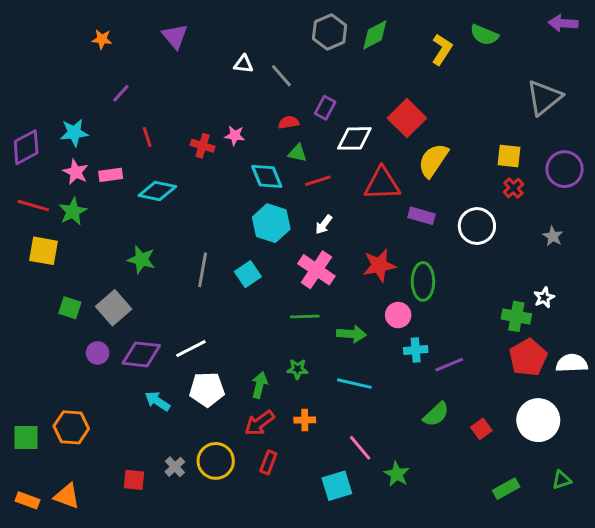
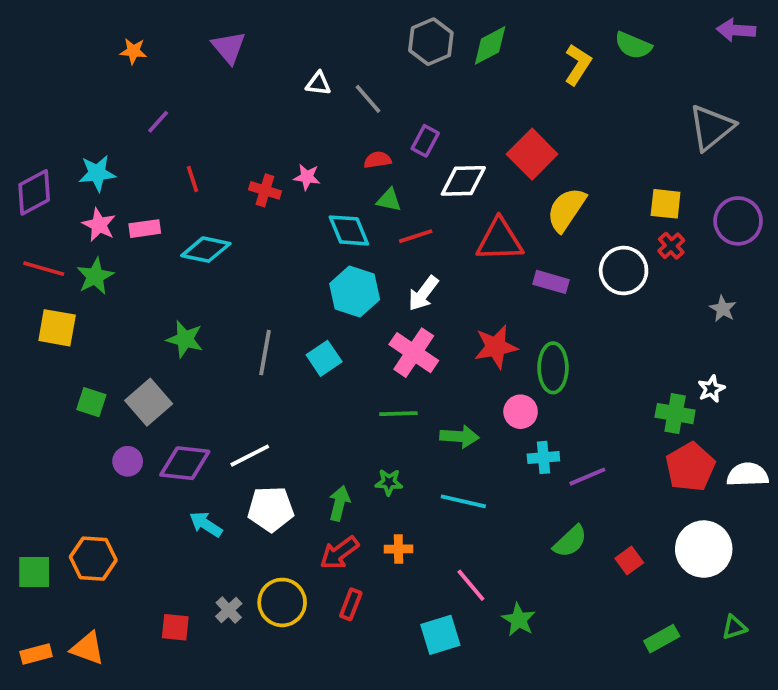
white arrow: (324, 225) -> (423, 293), size x1.4
white circle: (477, 226) -> (624, 271), moved
orange rectangle: (27, 500) -> (36, 654), turned -35

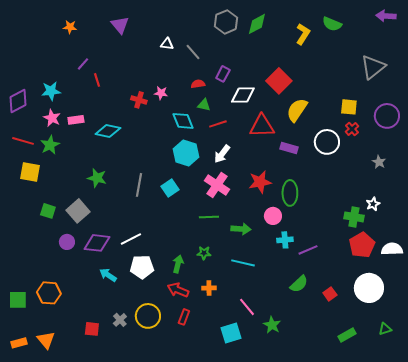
red line: (192, 179) -> (97, 80), moved
red arrow: (339, 553) -> (178, 290), turned 60
orange triangle: (88, 648) -> (46, 340), turned 30

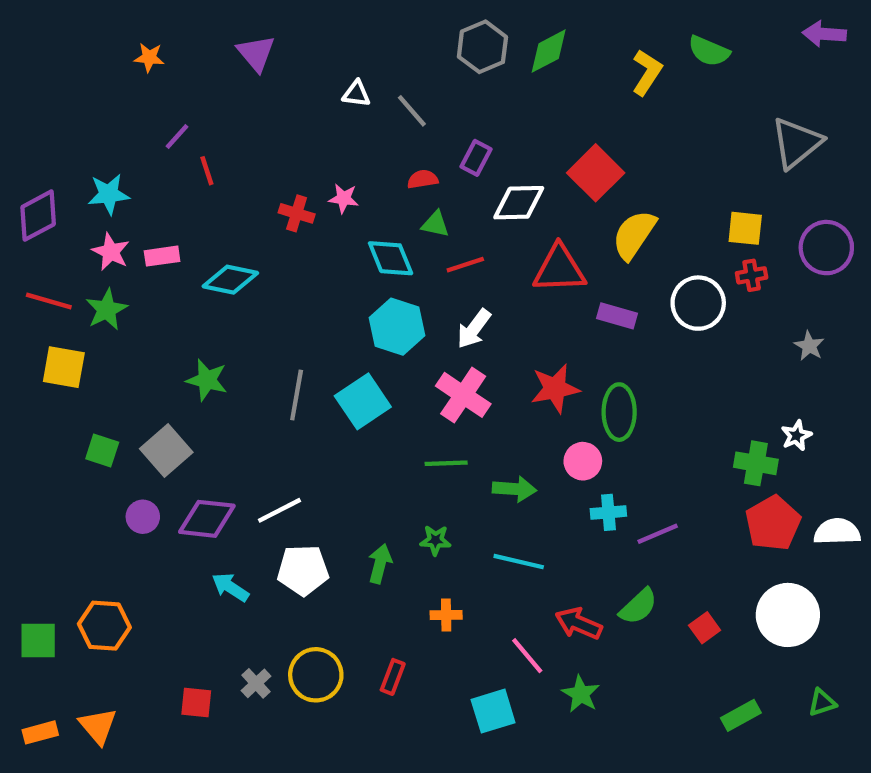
red cross: (352, 129) -> (752, 275), turned 32
cyan square: (170, 188) -> (363, 401), size x1.4
red arrow: (178, 290) -> (579, 624), moved

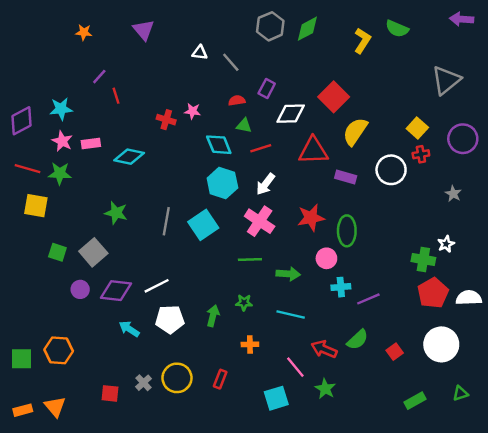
yellow square: (745, 228) -> (417, 128), turned 36
green star: (106, 310) -> (60, 173), turned 30

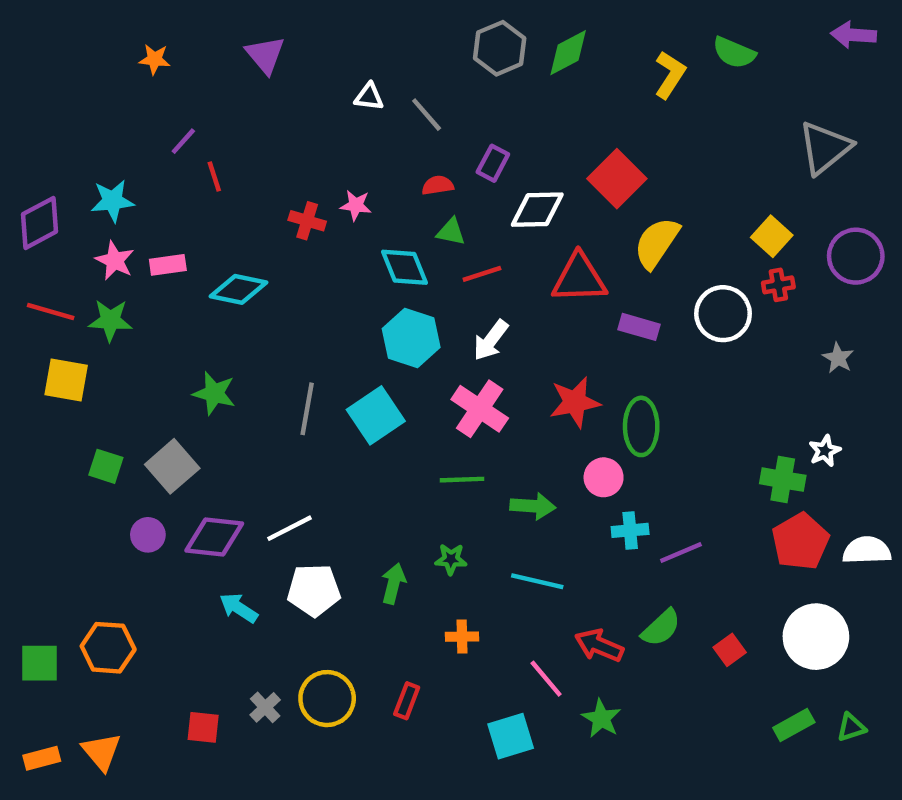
green rectangle: (415, 401) -> (794, 725), moved

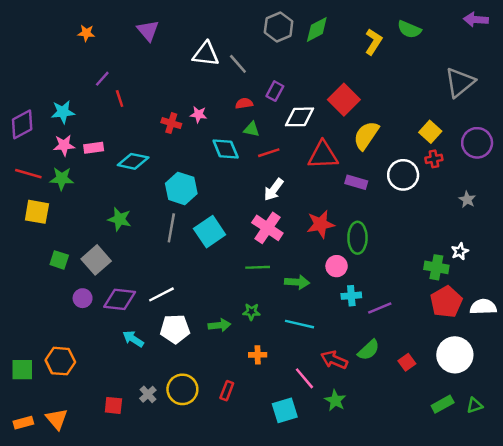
white triangle: (369, 97) -> (206, 54), size x1.6
pink star: (115, 261) -> (64, 145), turned -30
cyan hexagon: (411, 338) -> (181, 188), moved
green arrow: (393, 584) -> (219, 325), turned 70

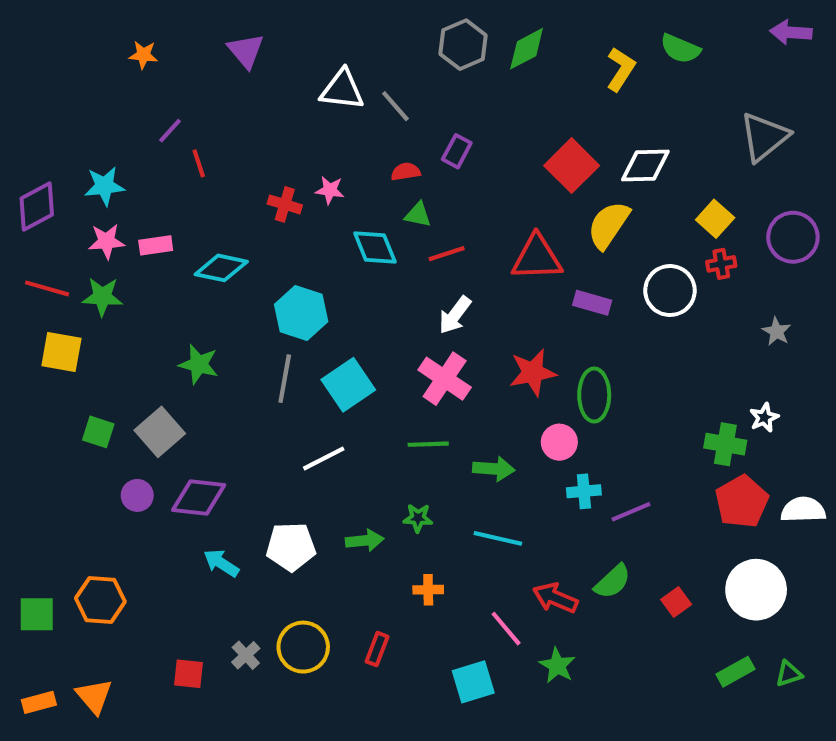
white diamond: (300, 117) -> (645, 166), moved
white line: (161, 294) -> (324, 459), moved

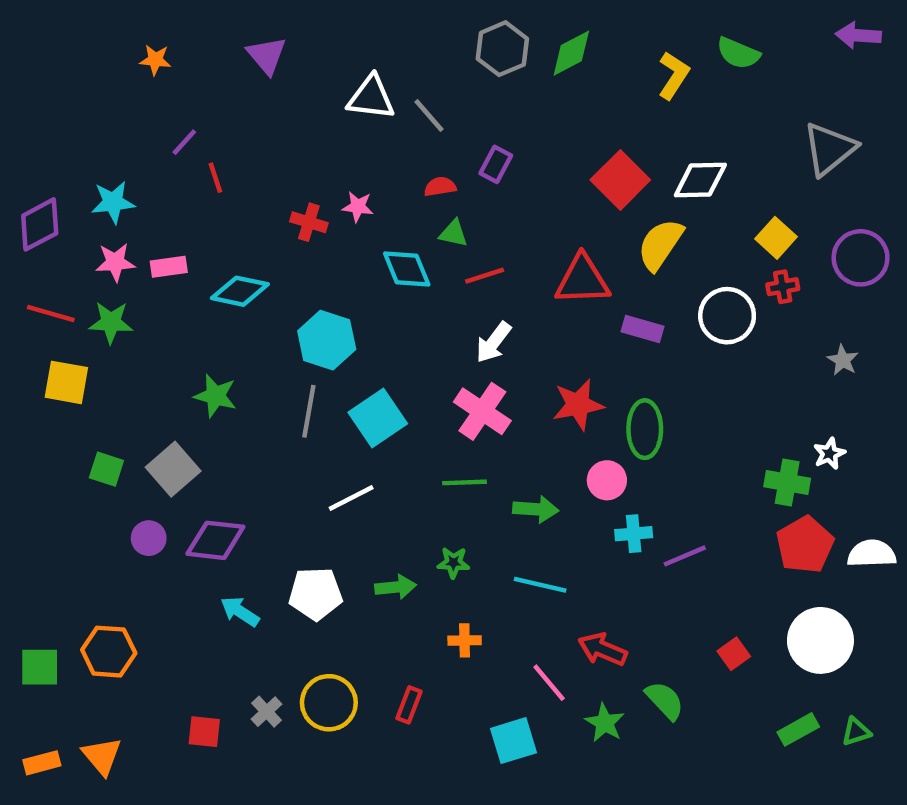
green semicircle: (613, 581) -> (665, 700), moved, turned -90

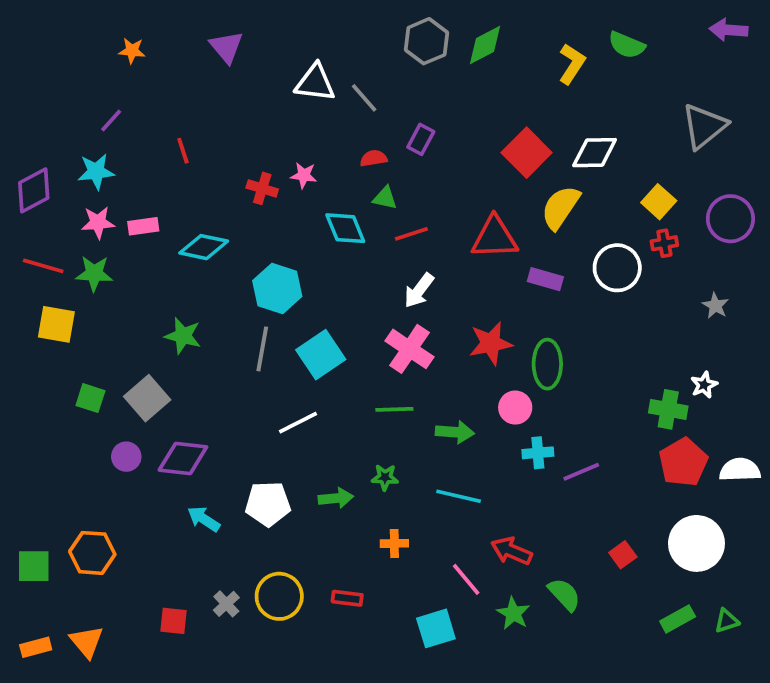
purple line: (184, 142) -> (111, 121), moved
red rectangle: (409, 705) -> (347, 598), turned 76

